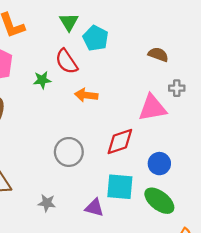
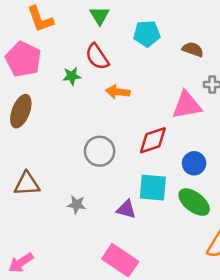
cyan pentagon: (96, 38) -> (147, 34), moved, turned -30

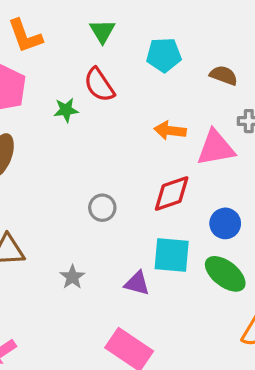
orange arrow: (118, 92) -> (170, 130), moved
gray circle: (100, 151) -> (102, 208), size x0.7
gray star: (77, 204) -> (72, 277), turned 30

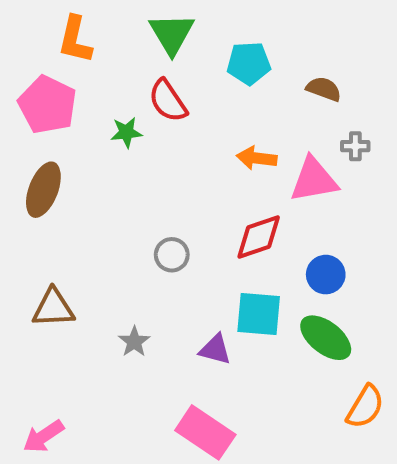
green triangle: (102, 31) -> (172, 34), size x1.4
orange L-shape: (25, 36) -> (75, 40), turned 33

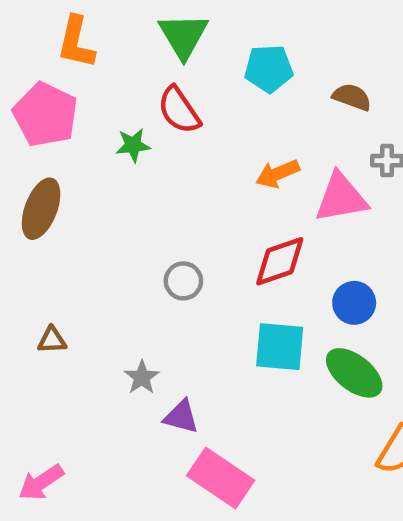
orange arrow: (257, 158) -> (278, 174), turned -30
brown triangle: (53, 308) -> (52, 340), size x0.6
purple triangle: (215, 350) -> (181, 417), moved

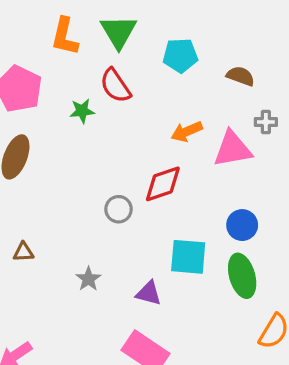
orange L-shape: (76, 42) -> (65, 36), moved
red diamond: (280, 261) -> (163, 184), moved
green ellipse: (354, 373) -> (242, 276), turned 36
purple triangle: (181, 417) -> (149, 293), moved

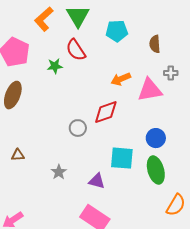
orange L-shape: (65, 36) -> (44, 19), turned 35
brown semicircle: (241, 76) -> (155, 44), turned -114

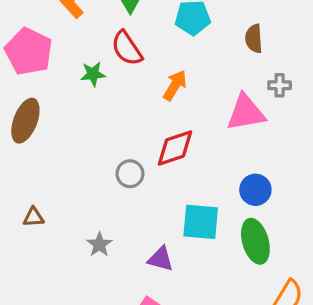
orange arrow: (121, 79) -> (175, 85), moved, turned 144

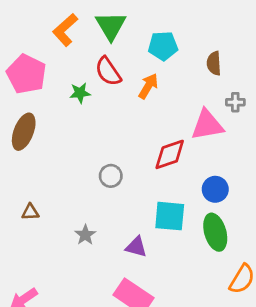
orange arrow: (175, 85) -> (148, 86), moved
red diamond: (175, 148) -> (170, 154), moved

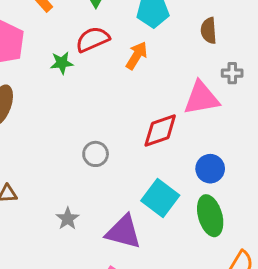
red semicircle: (108, 71) -> (93, 39), turned 100
cyan square: (170, 216) -> (160, 198), turned 32
purple triangle: (136, 247) -> (123, 232), size x1.5

